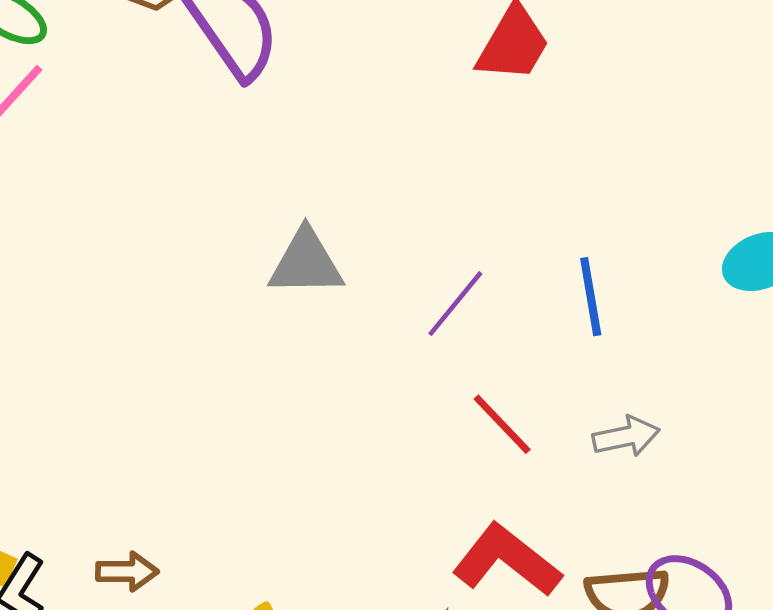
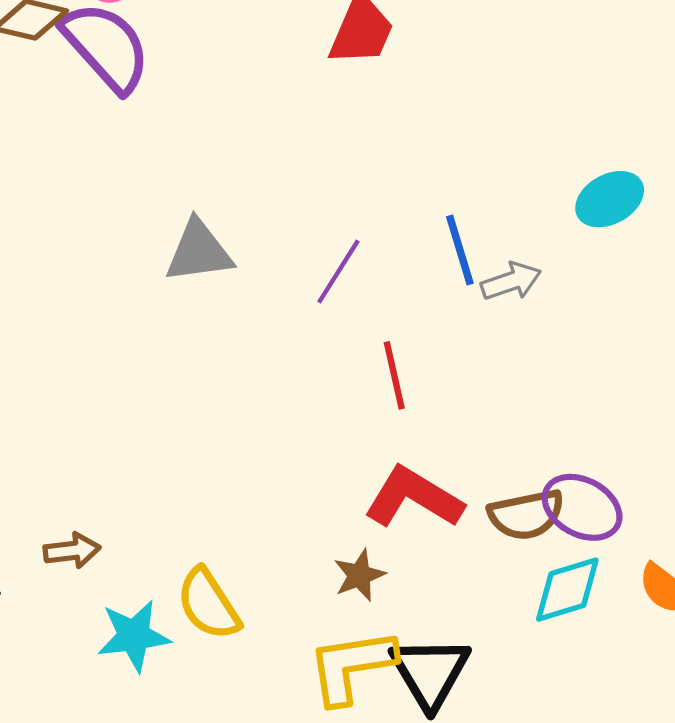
red line: (502, 424) -> (394, 375), turned 38
gray arrow: (626, 436) -> (511, 281), moved

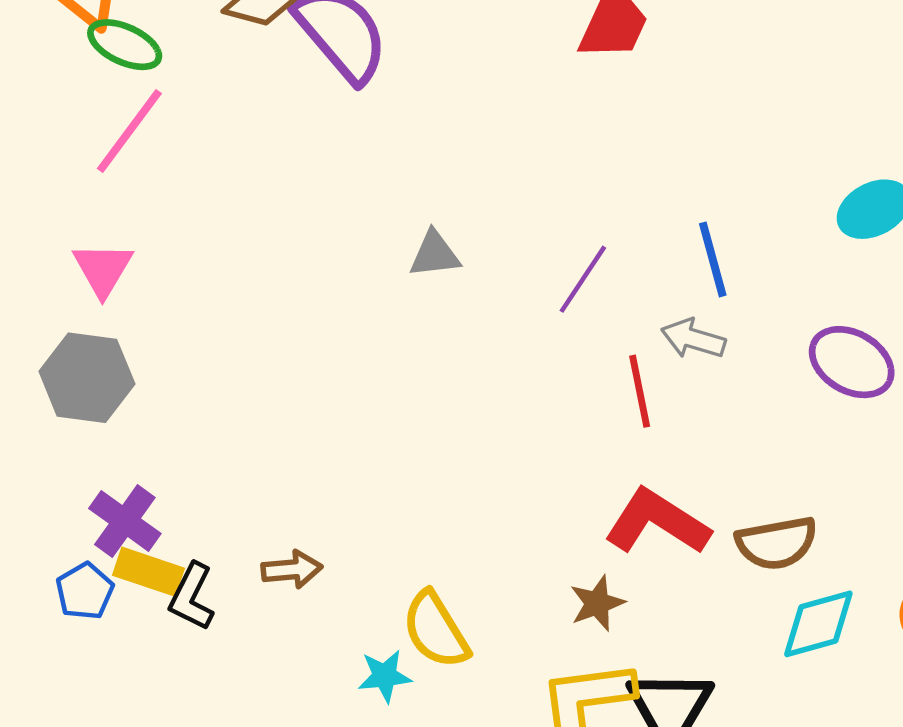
gray triangle: (199, 252) -> (435, 254), size x0.7
gray arrow: (511, 281) -> (693, 339), moved, turned -146
purple ellipse: (582, 507) -> (852, 362), moved
cyan star: (134, 636) -> (385, 676), moved, size x0.7

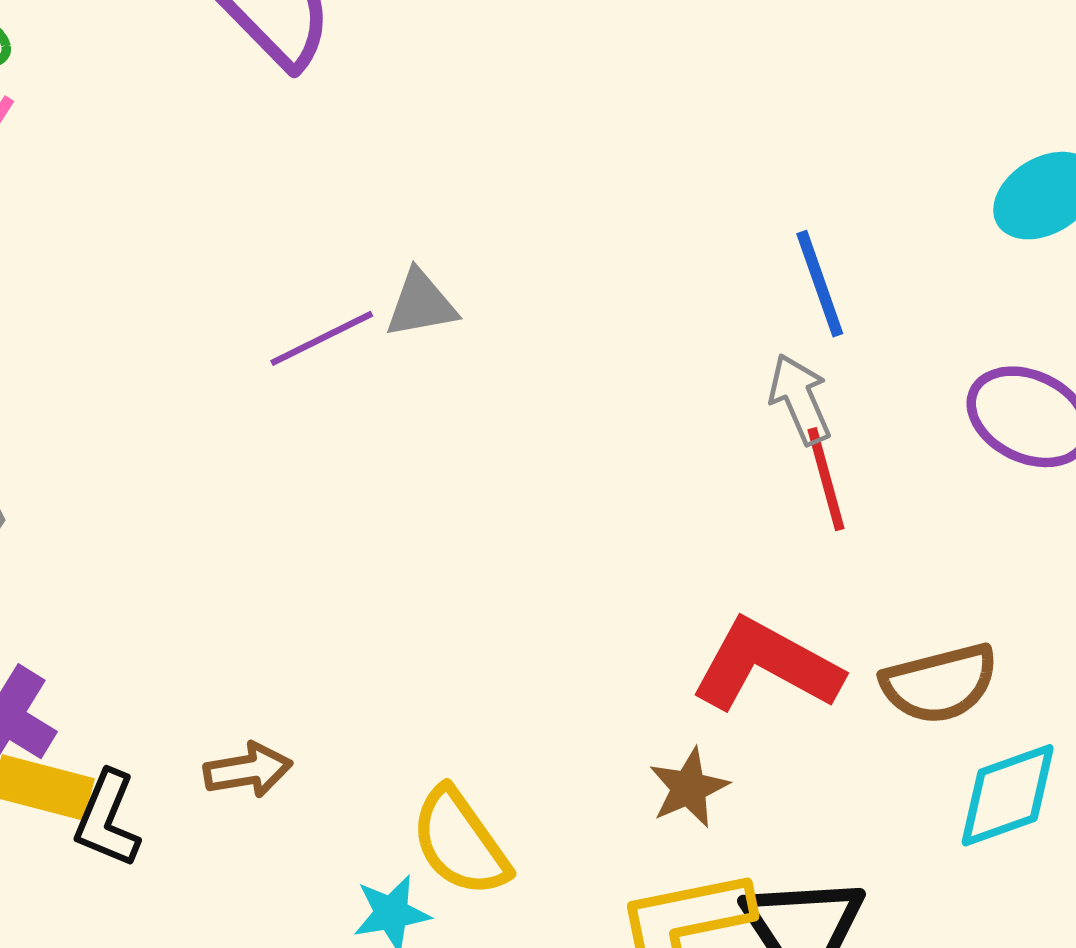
purple line: (583, 279) -> (322, 338), moved, turned 34
gray arrow: (693, 339) -> (800, 399), turned 54
red line: (640, 391) -> (826, 479), moved

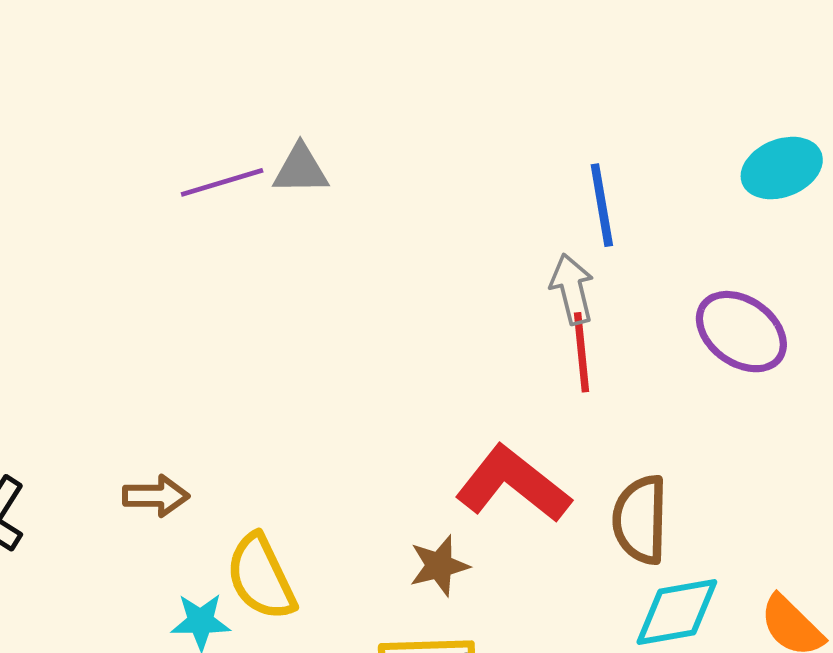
brown semicircle: (940, 683) -> (640, 520), turned 96
brown arrow: (248, 770) -> (156, 496), moved

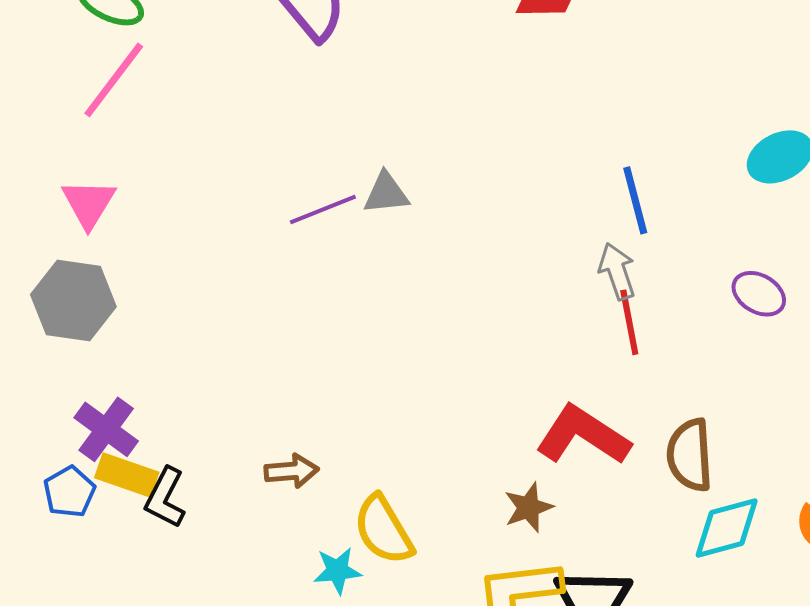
purple ellipse: (741, 332) -> (759, 294), size x0.7

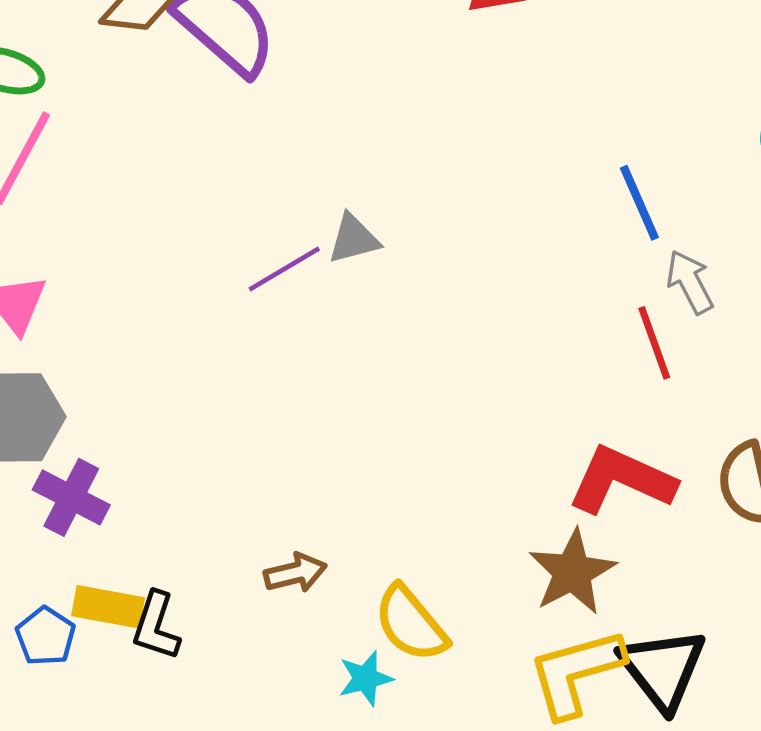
gray arrow: (617, 271) -> (690, 282), moved
purple cross: (106, 429) -> (71, 497), moved
brown star: (529, 507) -> (572, 572), size x1.5

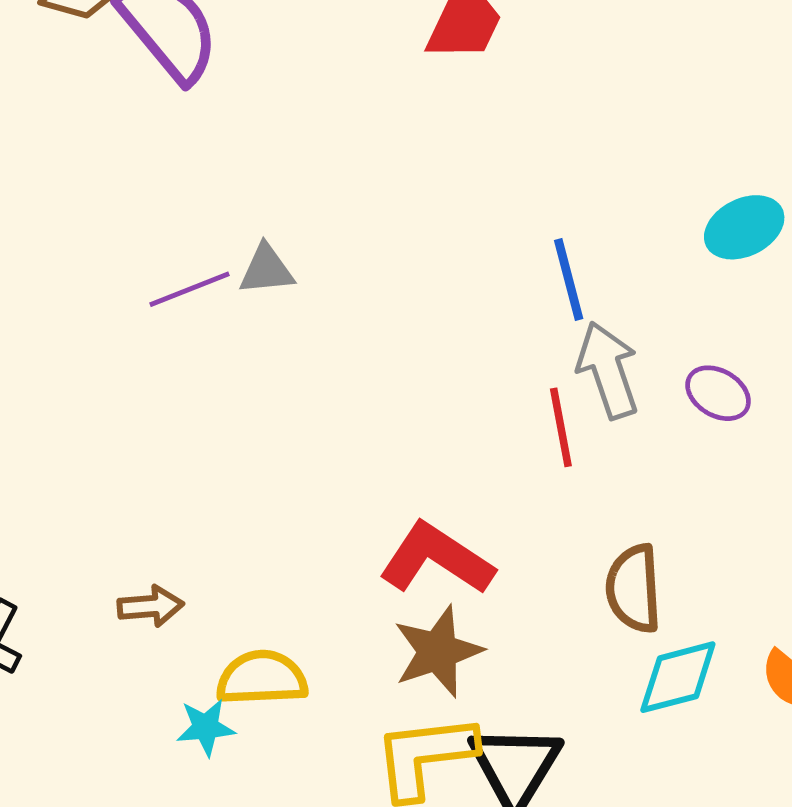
gray arrow: (690, 282) -> (608, 370), size x1.4
red L-shape: (622, 480) -> (436, 559), moved
yellow semicircle: (411, 624) -> (262, 678), turned 118

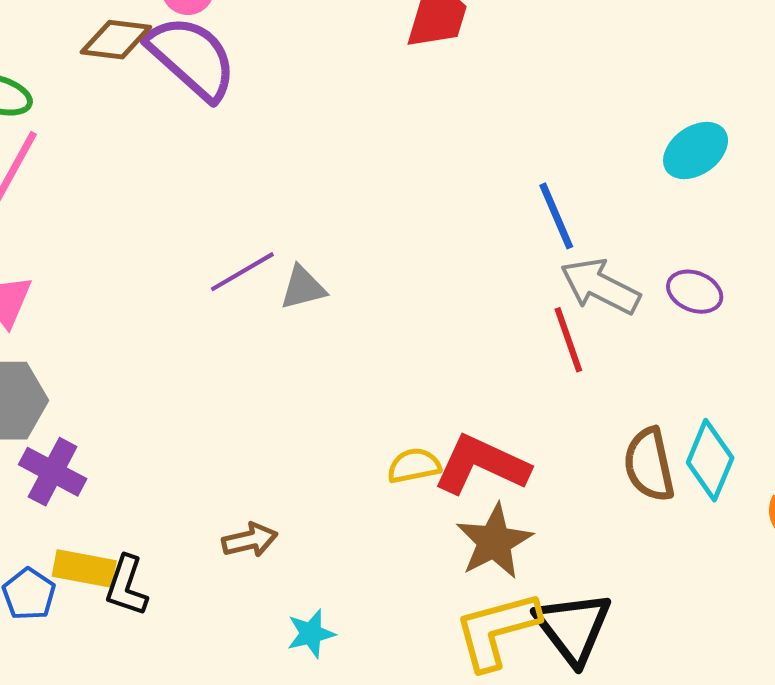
gray triangle: (266, 270) -> (303, 288), moved
gray arrow: (608, 370) -> (600, 286), turned -36
cyan diamond: (678, 677) -> (710, 460), moved, turned -44
yellow semicircle: (262, 678) -> (414, 466), moved, size x0.7

